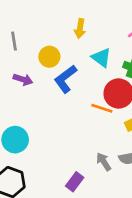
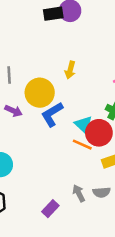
yellow circle: (49, 57) -> (40, 93), size x1.5
cyan triangle: (101, 58) -> (84, 125), moved

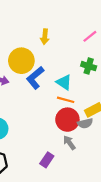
red circle: (99, 133) -> (67, 120), moved
gray semicircle: (102, 192) -> (85, 123), moved

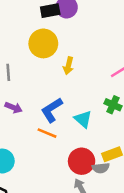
yellow circle: (21, 61) -> (43, 43), moved
orange line: (66, 100) -> (47, 133), moved

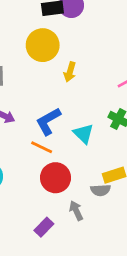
red circle: (82, 161) -> (56, 178), moved

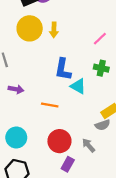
yellow arrow: (70, 72) -> (54, 30), moved
blue L-shape: (48, 121) -> (63, 69), moved, turned -35
red circle: (56, 178) -> (59, 141), moved

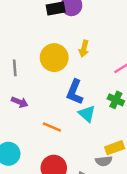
yellow circle: (30, 28) -> (54, 58), moved
yellow arrow: (54, 30) -> (84, 49), moved

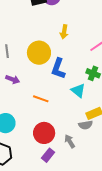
yellow circle: (54, 58) -> (39, 53), moved
cyan triangle: (87, 114) -> (78, 91), moved

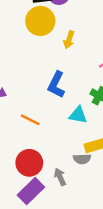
yellow circle: (39, 53) -> (40, 21), moved
cyan triangle: (78, 91) -> (78, 115), turned -35
purple rectangle: (48, 155) -> (31, 191), size x1.5

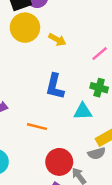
yellow arrow: (69, 40) -> (57, 40), turned -66
red circle: (29, 163) -> (59, 162), moved

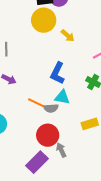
cyan triangle: (83, 111) -> (62, 97), moved
gray semicircle: (97, 153) -> (51, 108), moved

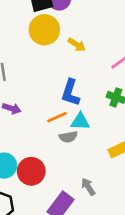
orange line: (36, 103) -> (57, 117), moved, turned -42
red circle: (48, 135) -> (31, 171), moved

